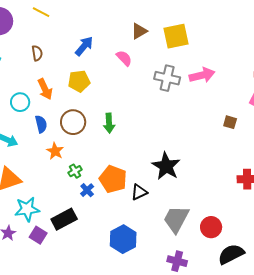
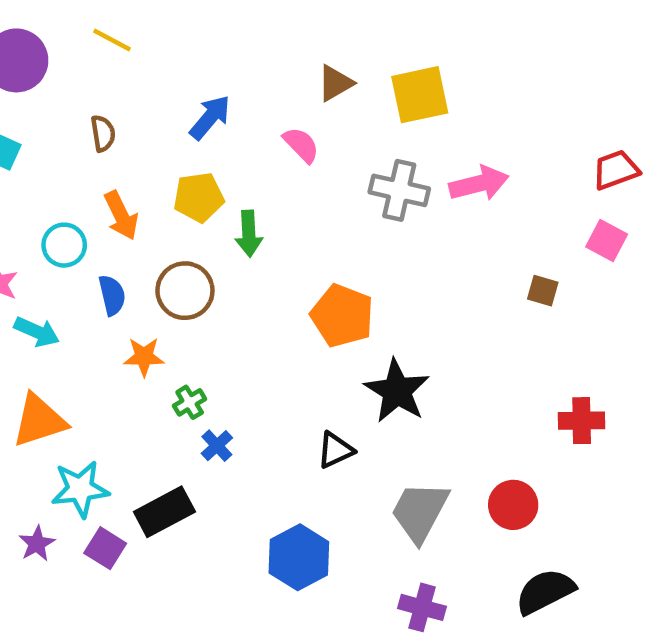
green arrow: (109, 123) -> (249, 234), moved
orange star: (55, 151) -> (144, 357), turned -30
orange pentagon: (113, 179) -> (342, 316), moved
red circle: (211, 227) -> (513, 505), moved

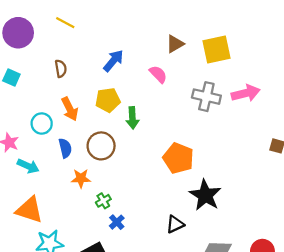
orange triangle: (39, 421) -> (29, 210), turned 36

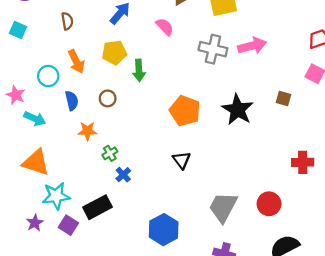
brown circle: (101, 146) -> (108, 98), size x0.6
black star: (205, 195) -> (238, 110), moved
black triangle: (175, 224) -> (182, 160), moved, turned -42

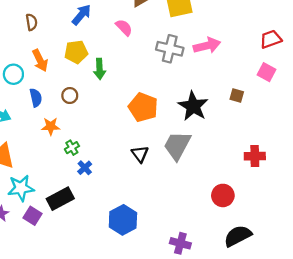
gray trapezoid: (223, 207) -> (177, 145), moved

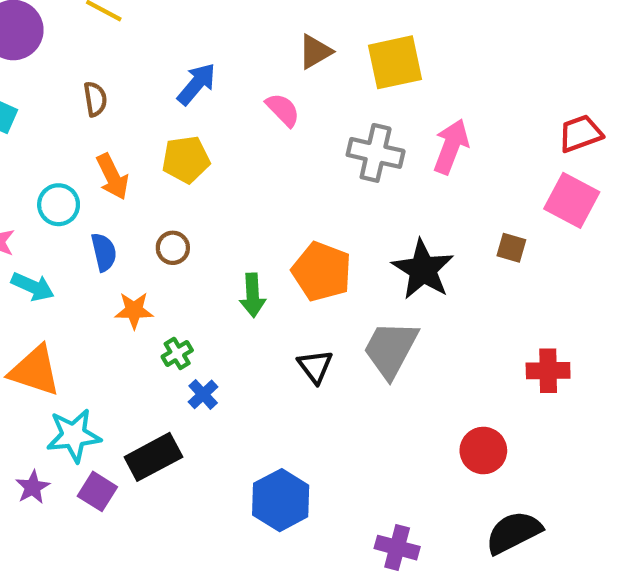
pink arrow: (207, 46) -> (451, 146), turned -55
green arrow: (100, 69) -> (253, 295), moved
pink square: (266, 72) -> (572, 200), size x1.4

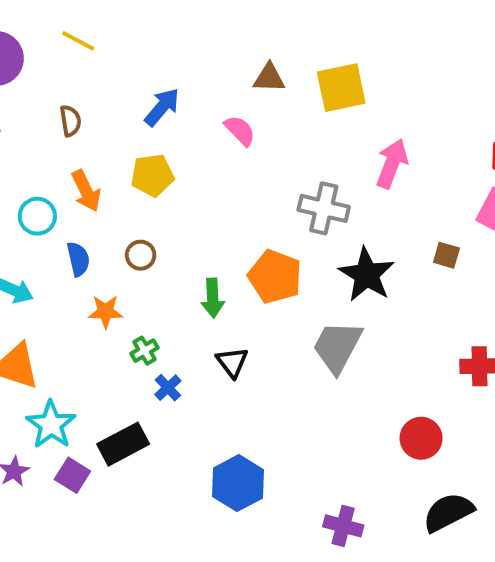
brown triangle: (315, 52) -> (269, 78), turned 32
gray cross: (376, 153) -> (324, 208), moved
black triangle: (315, 366) -> (232, 362), moved
cyan star: (74, 435) -> (51, 425), turned -30

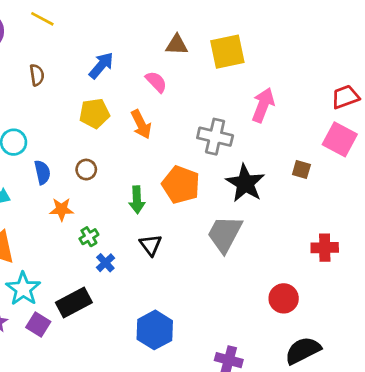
orange arrow: (86, 191) -> (141, 124), moved

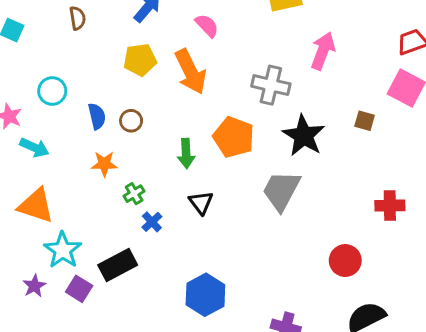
orange arrow: (141, 124) -> (191, 72), size x1.4
blue semicircle: (42, 172) -> (97, 116), moved

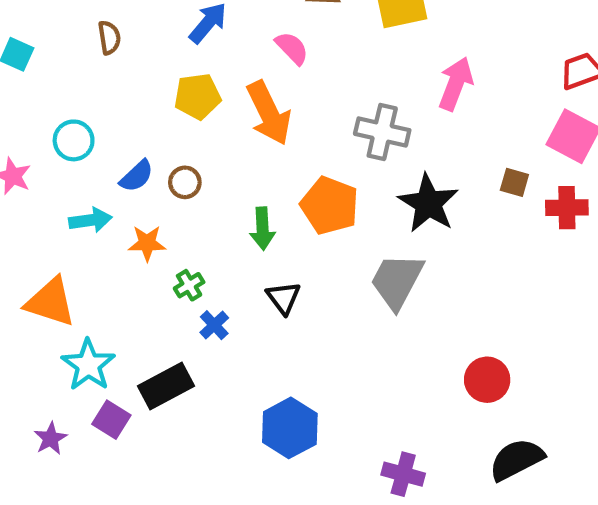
blue semicircle: (97, 116) -> (137, 176), turned 60
cyan arrow: (34, 148) -> (90, 220), moved, turned -32
red cross: (390, 206) -> (567, 208), moved
purple star: (34, 286) -> (51, 438), moved

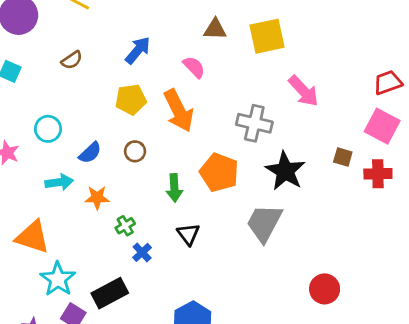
brown semicircle: (109, 38) -> (72, 60), turned 65
pink arrow: (456, 84) -> (303, 91), turned 116
brown circle: (185, 182) -> (135, 151), moved

